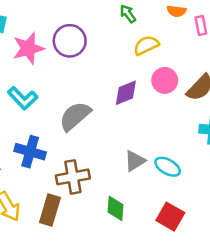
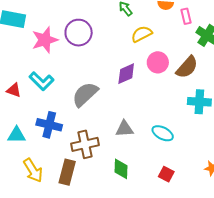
gray triangle: (135, 161) -> (124, 129), moved, turned 30
red square: (170, 217) -> (166, 174), size x0.7

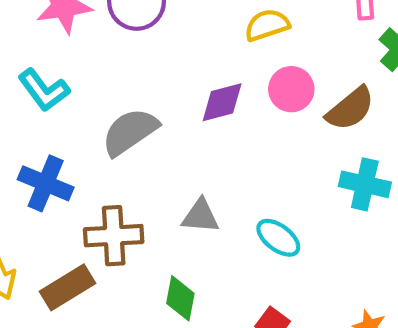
brown rectangle: (67, 172) -> (67, 287), turned 35

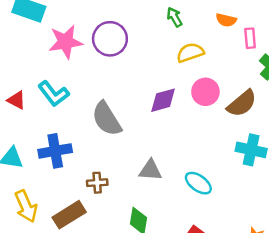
gray semicircle: (130, 132) -> (107, 119), turned -87
blue cross: (46, 183) -> (55, 151), turned -32
brown cross: (114, 236) -> (97, 183), size x0.6

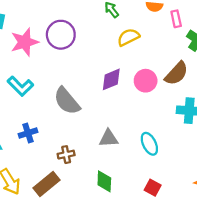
pink circle: (205, 92) -> (146, 81), moved
blue cross: (55, 151) -> (28, 133), size x0.7
cyan ellipse: (198, 183) -> (149, 144), turned 35

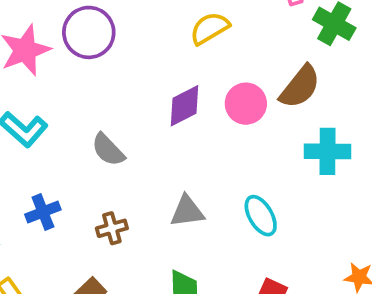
gray semicircle: (67, 101) -> (108, 150), size x0.7
brown cross: (66, 155) -> (112, 228), moved

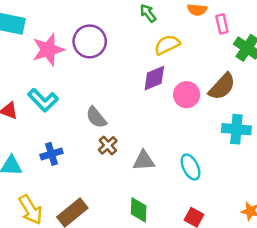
purple diamond: (184, 106) -> (154, 78), moved
brown cross: (112, 228) -> (108, 145), moved, turned -30

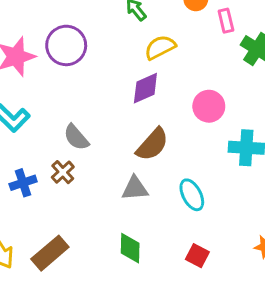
brown semicircle: (222, 87) -> (152, 144), moved
pink circle: (187, 95) -> (209, 106), moved
brown cross: (108, 145) -> (63, 172), moved

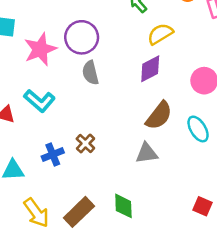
gray semicircle: (76, 137) -> (90, 73), moved, turned 30
cyan ellipse: (192, 195) -> (198, 129), moved
green diamond: (130, 248) -> (123, 206), moved

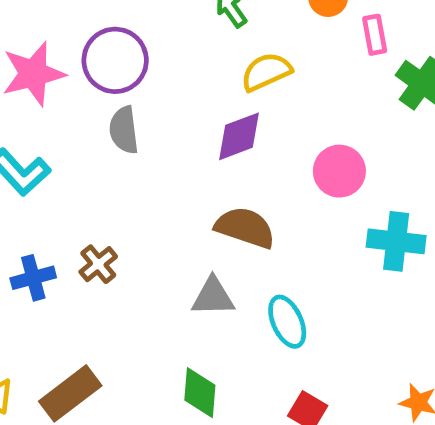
brown semicircle: (159, 116) -> (245, 228), turned -116
cyan ellipse: (198, 129) -> (287, 322), moved
green diamond: (123, 206) -> (200, 393), moved

